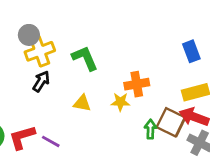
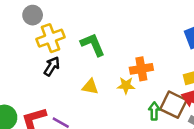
gray circle: (29, 35) -> (33, 15), moved

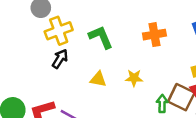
orange cross: (141, 69) -> (154, 35), moved

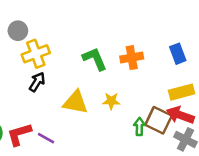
green L-shape: (101, 37) -> (95, 59), moved
yellow triangle: (98, 79) -> (75, 102), size x1.5

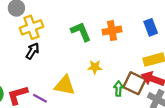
yellow triangle: (75, 102) -> (65, 85), moved

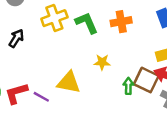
yellow cross: (31, 27) -> (54, 18), moved
black arrow: (33, 51) -> (16, 38), moved

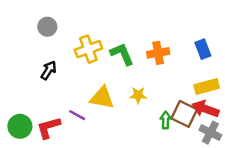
yellow triangle: (69, 82) -> (102, 98), moved
purple line: (41, 97) -> (77, 115), moved

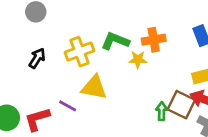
yellow cross: (88, 49) -> (79, 52), moved
green L-shape: (122, 54) -> (115, 41), turned -45
yellow star: (138, 95) -> (138, 60), moved

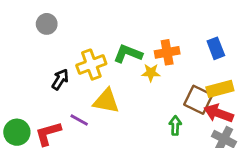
black arrow: (37, 58) -> (60, 79), moved
brown square: (181, 105) -> (198, 100), moved

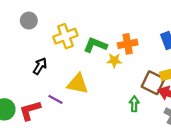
yellow cross: (91, 65) -> (65, 36), moved

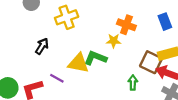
orange cross: (128, 44) -> (126, 25), turned 30
green L-shape: (95, 45) -> (95, 58), moved

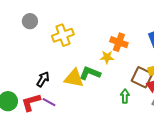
black arrow: (42, 46) -> (43, 79), moved
purple line: (57, 78) -> (49, 102), moved

